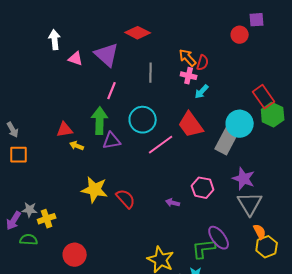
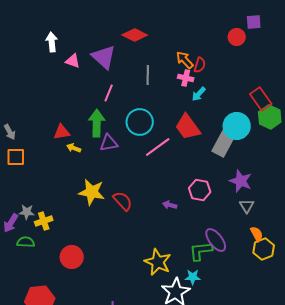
gray triangle: (250, 204) -> (247, 206), size x0.6

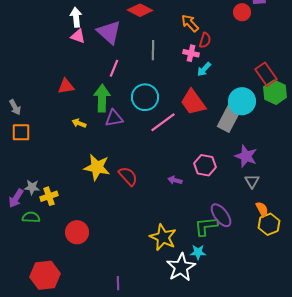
white arrow: (52, 42) -> (76, 17), moved
orange arrow: (185, 60) -> (190, 23), moved
red triangle: (62, 132) -> (66, 86), moved

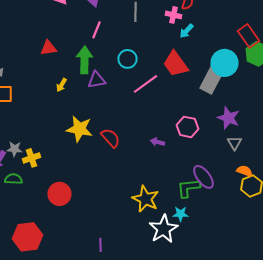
cyan circle: (145, 97) -> (128, 59), size x0.7
yellow arrow: (79, 123) -> (62, 85), turned -80
orange semicircle: (262, 209) -> (244, 171), turned -42

